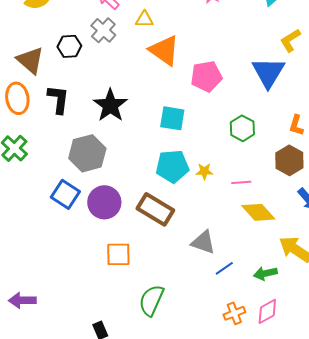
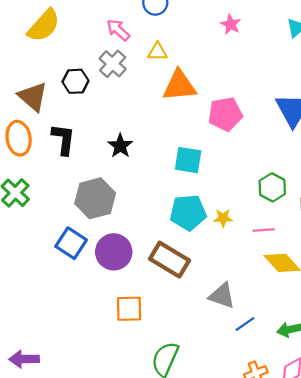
orange triangle: (164, 50) -> (179, 86), turned -40
black star: (110, 105) -> (120, 146), size x0.7
green hexagon: (242, 128) -> (272, 187), moved

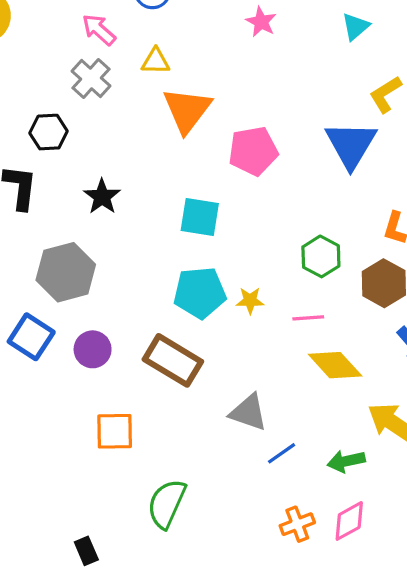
black hexagon: (75, 81) -> (48, 132), moved
orange triangle: (179, 86) -> (187, 110), turned -48
purple circle: (114, 252) -> (93, 349), size x0.7

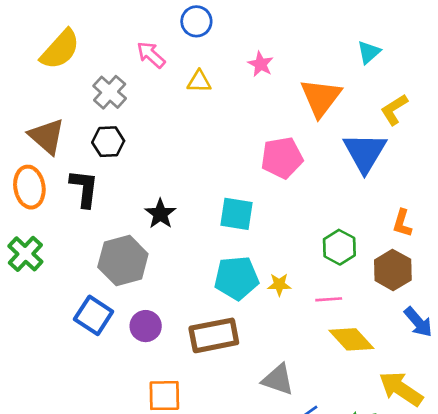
pink star: (261, 22) -> (261, 64), moved
gray cross: (91, 79) -> (110, 92), moved
orange triangle: (187, 110) -> (321, 98), moved
black star: (102, 197) -> (160, 214), moved
brown rectangle: (173, 360) -> (214, 335), turned -42

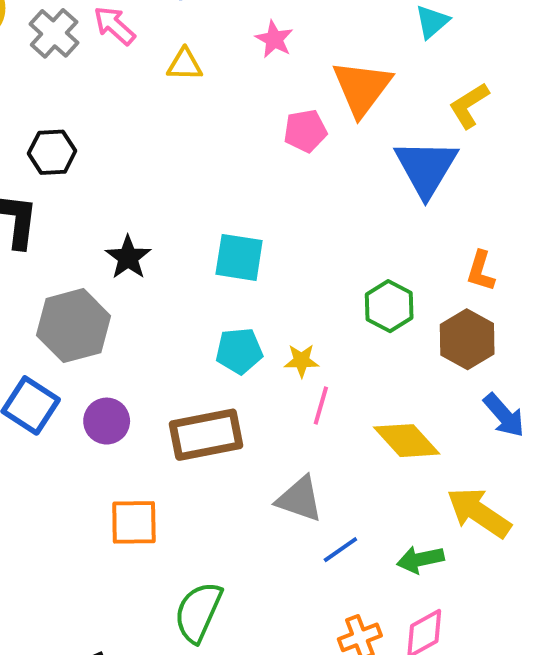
gray cross: (110, 92) -> (54, 33), moved
pink pentagon: (282, 158) -> (305, 131), moved, size x0.7
cyan pentagon: (237, 278) -> (239, 351), size x0.7
pink line: (329, 299) -> (321, 405), moved, turned -70

